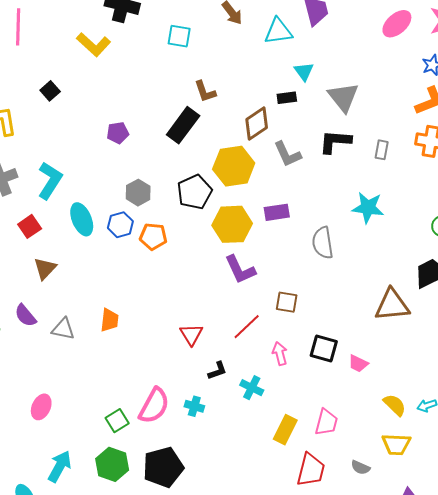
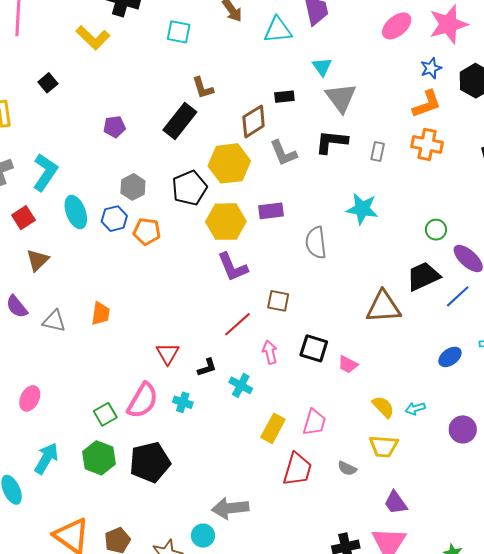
cyan triangle: (304, 72) -> (322, 67), moved
red triangle: (191, 334) -> (168, 354), moved

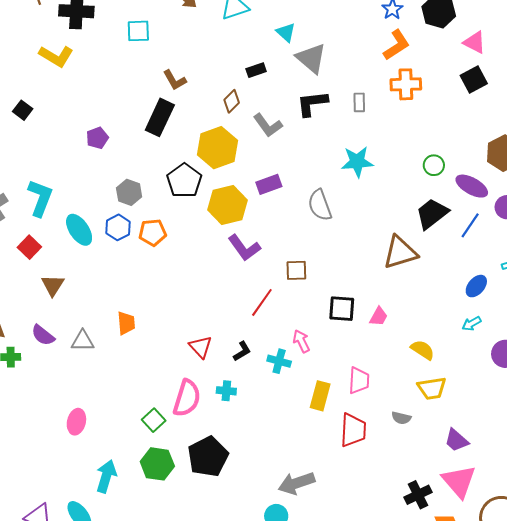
brown diamond: (254, 121) -> (232, 101), size x0.7
pink arrow: (270, 352) -> (301, 341), moved
pink trapezoid: (348, 364) -> (379, 317), turned -75
cyan arrow: (415, 408) -> (472, 324), moved

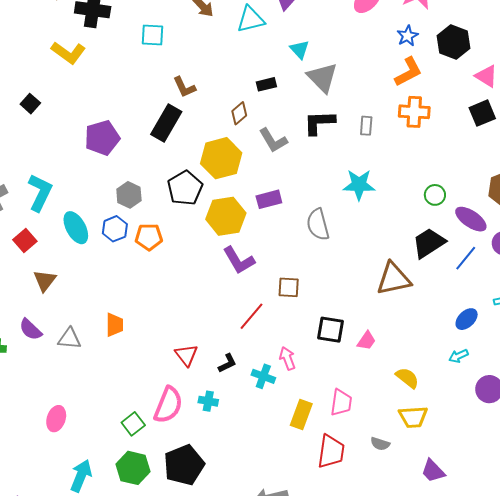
purple pentagon: (97, 138) -> (102, 138), size x1.6

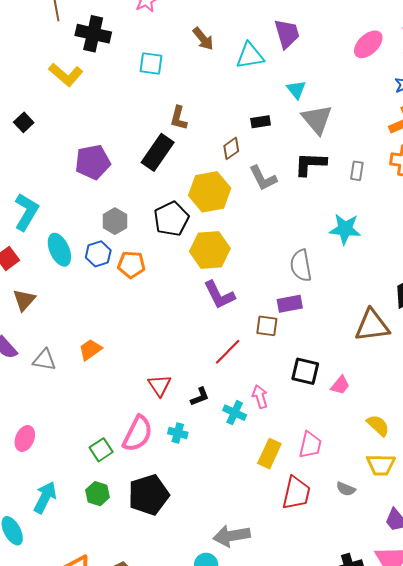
brown L-shape: (184, 87) -> (179, 118), turned 35
purple rectangle: (269, 199) -> (290, 304), moved
orange trapezoid: (115, 325) -> (90, 350), turned -130
green hexagon: (133, 468) -> (98, 494), size x0.7

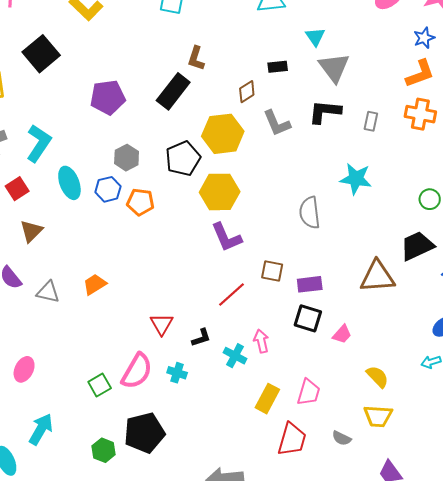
black square: (24, 122) -> (41, 54), size x1.8
purple rectangle: (290, 304) -> (310, 284), moved
green hexagon: (98, 494) -> (104, 450), moved

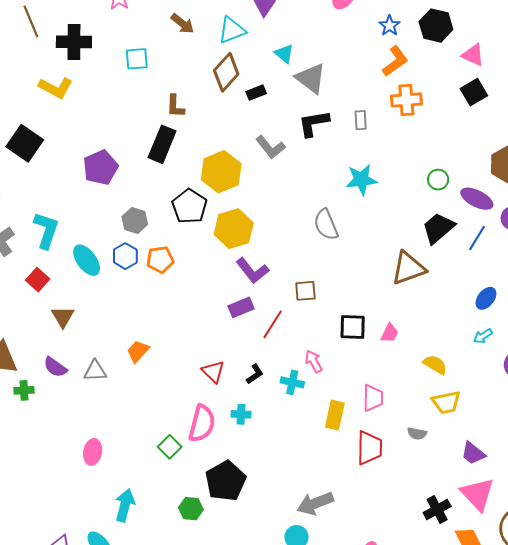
brown diamond: (247, 92) -> (226, 72), moved, size x1.6
purple rectangle: (310, 284) -> (241, 307), moved

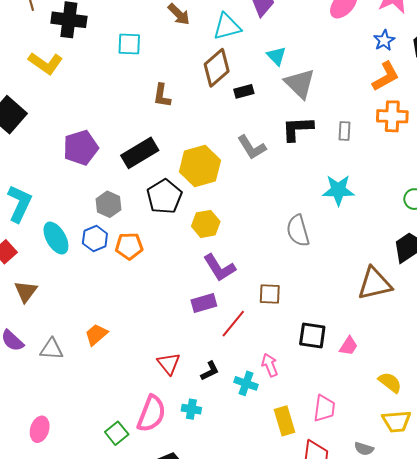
black rectangle: (162, 144) -> (140, 153), moved, turned 30
yellow hexagon: (234, 229) -> (206, 224), size x0.7
yellow rectangle: (335, 415) -> (285, 421), turned -36

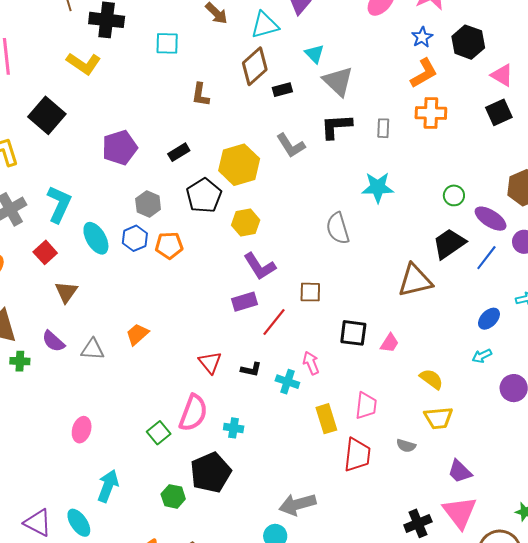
black rectangle: (140, 153) -> (179, 152), size x0.6
black L-shape: (210, 371) -> (251, 369), turned 40
cyan cross: (191, 409) -> (234, 428), moved

